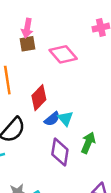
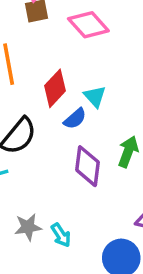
cyan triangle: (65, 118) -> (95, 97), moved

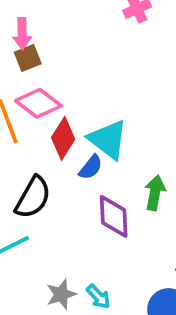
pink diamond: (88, 25) -> (38, 103), moved
cyan triangle: (95, 97) -> (108, 139), size x1.6

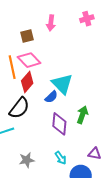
pink arrow: (22, 34) -> (51, 23), moved
red diamond: (63, 138) -> (27, 82), moved
cyan arrow: (98, 297) -> (61, 158), moved

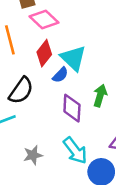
pink diamond: (29, 60) -> (44, 19), moved
red diamond: (27, 82) -> (44, 53), moved
cyan arrow: (61, 158) -> (75, 151), size x1.6

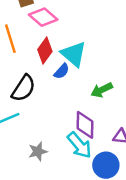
green arrow: (100, 96) -> (102, 90), turned -130
purple diamond: (72, 108) -> (85, 125), moved

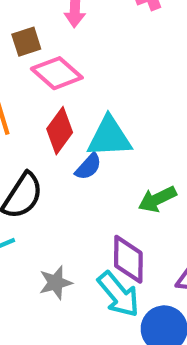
cyan triangle: (74, 54) -> (109, 137), turned -44
gray star: (38, 151) -> (56, 283), moved

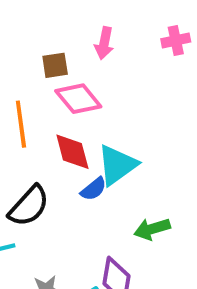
red diamond: (60, 131) -> (72, 152), turned -60
cyan triangle: (109, 137) -> (117, 165), turned -42

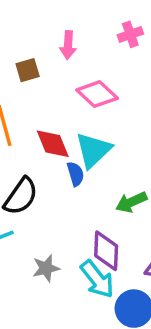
pink diamond: (78, 99) -> (97, 94), moved
blue semicircle: (94, 189) -> (75, 174), turned -60

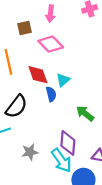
pink diamond: (97, 94) -> (51, 44), moved
cyan triangle: (93, 150) -> (63, 80), size x0.6
green arrow: (131, 202) -> (85, 113), turned 60

